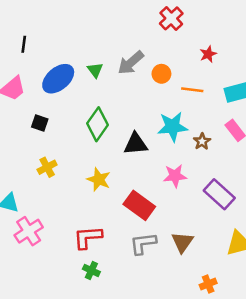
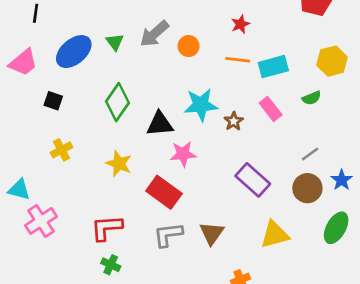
orange line: (192, 90) -> (238, 60), moved
pink star: (175, 176) -> (183, 154), moved

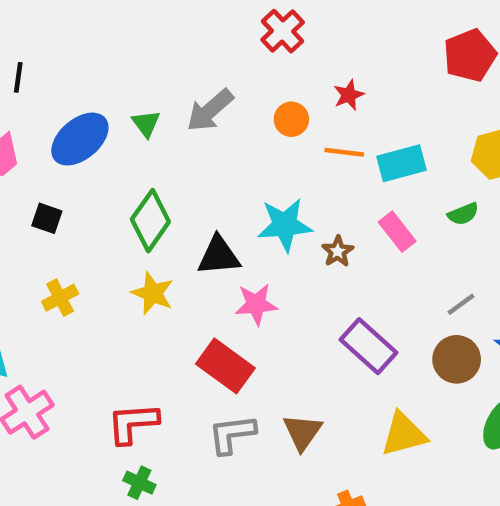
orange circle: (189, 46) -> (291, 119), moved
yellow star: (119, 164) -> (153, 293), moved

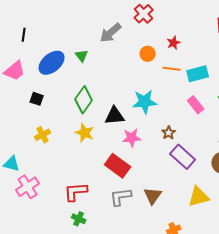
gray arrow: (210, 110) -> (111, 33), moved
brown star: (338, 251) -> (169, 133), moved

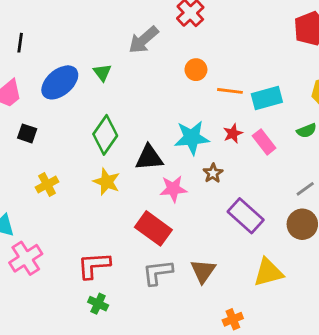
red star: (174, 43) -> (233, 133), moved
black square: (37, 99) -> (27, 133), moved
brown star: (169, 133) -> (213, 173), moved

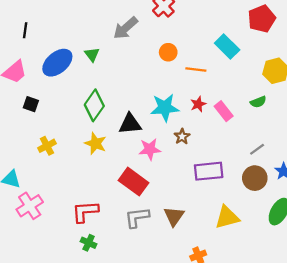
cyan rectangle: (267, 98) -> (227, 46), moved, turned 60
purple rectangle: (246, 216) -> (209, 171), turned -48

